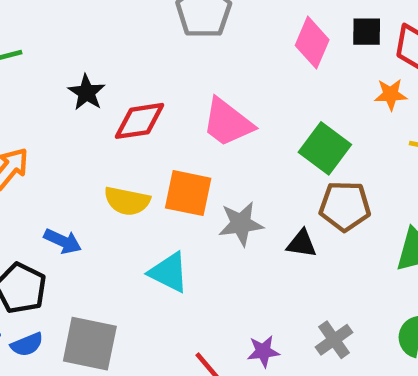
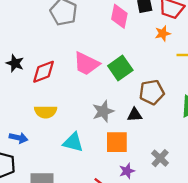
green square: (325, 148) -> (120, 68), moved, turned 30
orange square: (188, 193) -> (117, 142), moved

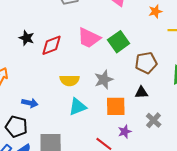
yellow semicircle: (46, 112) -> (70, 80), moved
black triangle: (135, 115) -> (141, 92), moved
cyan triangle: (73, 142) -> (78, 107), turned -36

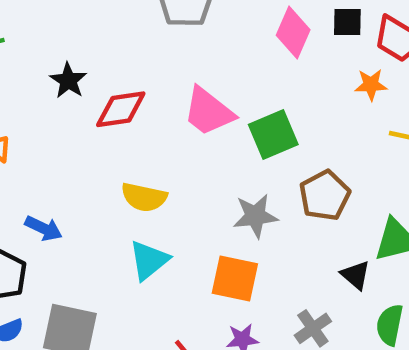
brown pentagon: (146, 63) -> (325, 195), turned -30
gray star: (104, 80) -> (255, 216), moved
black triangle: (141, 92) -> (356, 275), moved, turned 32
cyan triangle: (78, 107) -> (149, 260), turned -30

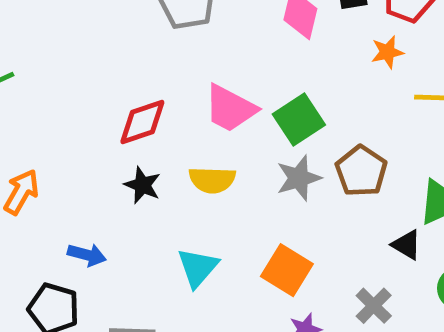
black star: (68, 81) -> (142, 185), moved
yellow semicircle: (144, 197) -> (212, 180), moved
gray star: (255, 216) -> (299, 178), moved
orange square: (235, 279) -> (287, 270), turned 30

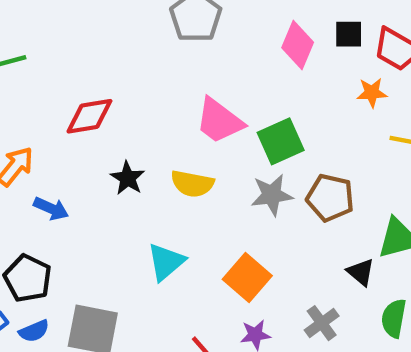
red diamond: (142, 122) -> (89, 116), moved
brown pentagon: (361, 171) -> (330, 198), turned -30
blue arrow: (87, 255) -> (51, 209), moved

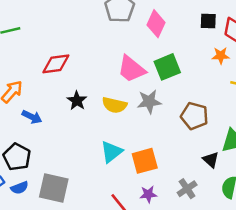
pink diamond: (298, 45) -> (156, 24), moved
green square: (281, 141) -> (167, 67), moved
gray star: (272, 195) -> (149, 102), moved
cyan triangle: (166, 262) -> (111, 152), moved
orange square: (247, 278) -> (145, 161), turned 32

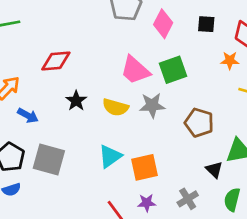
black square: (208, 21) -> (206, 24), moved
gray square: (54, 188) -> (49, 159), moved

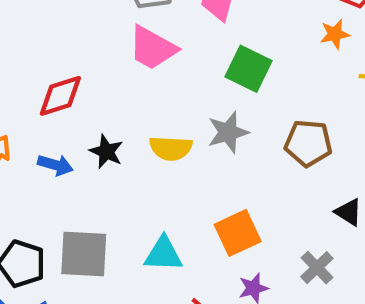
pink trapezoid: (135, 70) -> (153, 48), moved
green square: (173, 70) -> (248, 69), turned -32
blue arrow: (28, 116) -> (55, 165), moved
cyan triangle: (110, 156) -> (163, 254), moved, turned 50

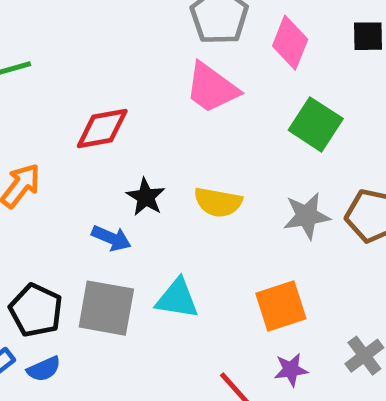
gray star: (228, 132) -> (307, 216), moved
blue arrow: (55, 165) -> (111, 238), moved
cyan triangle: (163, 254) -> (177, 299), moved

